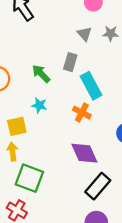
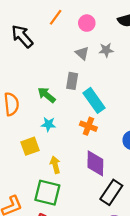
yellow arrow: (13, 152) -> (55, 165), moved
purple diamond: (84, 153) -> (95, 163), turned 32

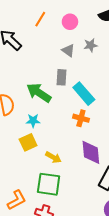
green arrow: (47, 95) -> (39, 93), size x1.4
cyan star: (48, 124) -> (33, 121), moved
yellow arrow: (55, 165) -> (53, 157), turned 140

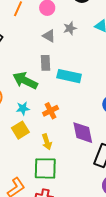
cyan rectangle: (84, 94) -> (69, 76), turned -30
orange cross: (81, 118) -> (51, 111), moved, turned -35
yellow arrow: (53, 157) -> (47, 142), turned 49

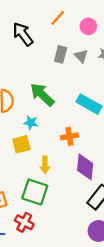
gray rectangle: (45, 63) -> (61, 54), moved
orange cross: (51, 111) -> (69, 136), moved

